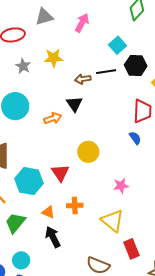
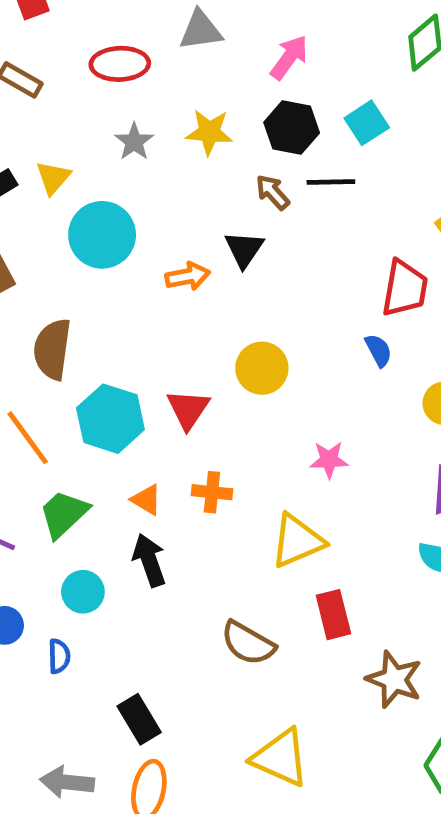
black hexagon: (136, 66) -> (292, 128), moved
brown arrow: (83, 79) -> (273, 192), turned 49
yellow triangle: (113, 221) -> (297, 541), turned 50
cyan circle: (21, 260) -> (83, 592), moved

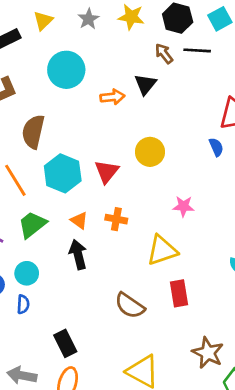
yellow triangle: (53, 178) -> (43, 21), moved
cyan circle: (83, 592) -> (27, 273), moved
brown star: (394, 679) -> (208, 353), moved

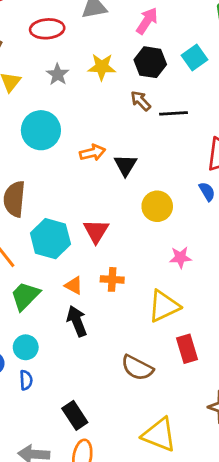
black line: (197, 50) -> (174, 113), moved
black triangle: (145, 84) -> (125, 165), moved
yellow circle: (150, 152) -> (157, 206), moved

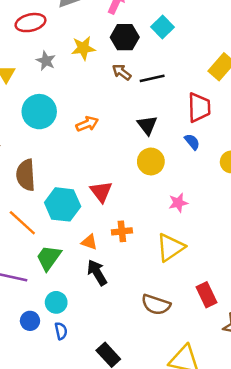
black triangle: (125, 165) -> (147, 125), moved
red rectangle: (187, 349) -> (207, 295), moved

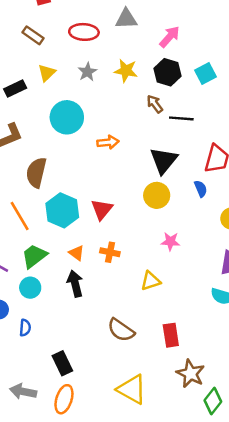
black triangle: (147, 125) -> (164, 160), size x1.4
yellow triangle: (170, 247) -> (151, 281), size x0.7
cyan circle: (56, 302) -> (30, 288), moved

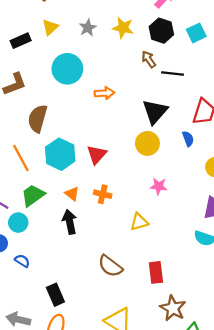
cyan circle: (30, 288) -> (18, 223), moved
blue semicircle: (25, 328) -> (22, 261), turned -64

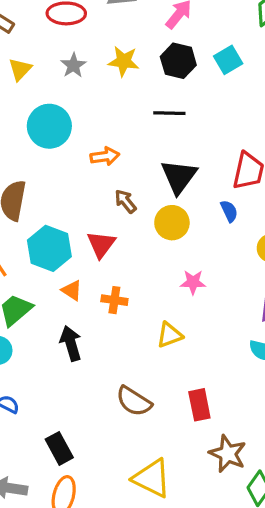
brown arrow: (149, 59) -> (125, 201), moved
black line: (173, 73) -> (169, 113), moved
orange triangle: (72, 194) -> (72, 290), moved

